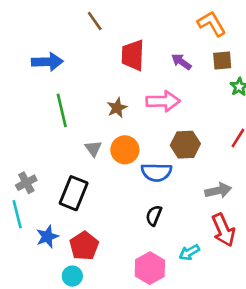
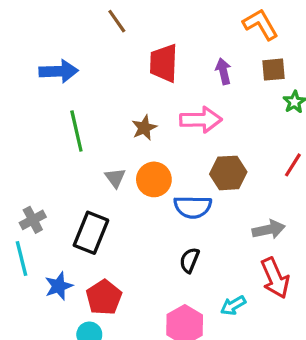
purple arrow: (181, 62) -> (223, 71), turned 42

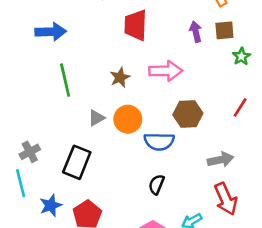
purple arrow: (223, 71) -> (196, 32), moved
gray triangle: (115, 178) -> (96, 118), turned 36

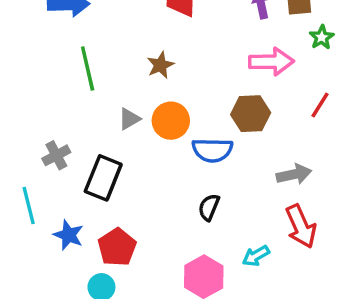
pink arrow: (166, 71) -> (271, 62), moved
gray cross: (30, 152) -> (56, 155), moved
blue star: (51, 205) -> (69, 235), turned -30

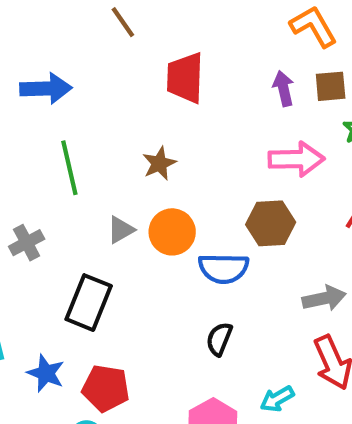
gray cross: (56, 155) -> (27, 243), moved
red pentagon: (117, 247) -> (106, 388), turned -30

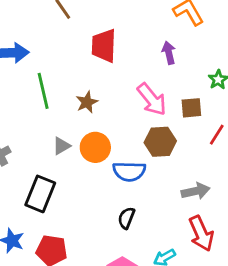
brown square: (331, 86) -> (191, 108), moved
pink arrow: (296, 159) -> (152, 99), moved, turned 52
green line: (69, 168) -> (43, 91), moved

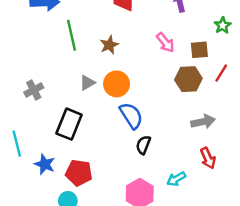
pink arrow: (152, 99) -> (165, 43), size x0.7
brown hexagon: (160, 142) -> (188, 79), moved
blue semicircle: (129, 171) -> (131, 116), moved, turned -124
red arrow: (201, 234) -> (208, 158), size x0.7

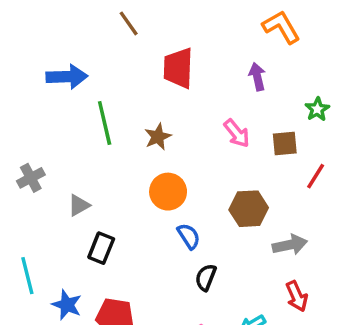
brown hexagon: (188, 79) -> (249, 209), moved
gray triangle: (87, 83) -> (79, 205), moved
gray cross: (34, 90) -> (31, 178), moved
blue semicircle: (131, 116) -> (189, 236), size x0.7
black rectangle: (69, 124) -> (101, 248), size x0.7

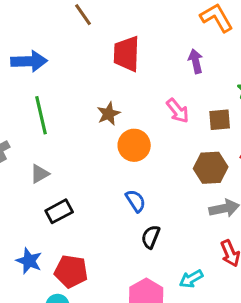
green line: (105, 123) -> (41, 115), moved
orange circle: (168, 192) -> (134, 145), moved
brown hexagon: (249, 209) -> (211, 168), moved
black rectangle: (101, 248) -> (59, 211), turned 40

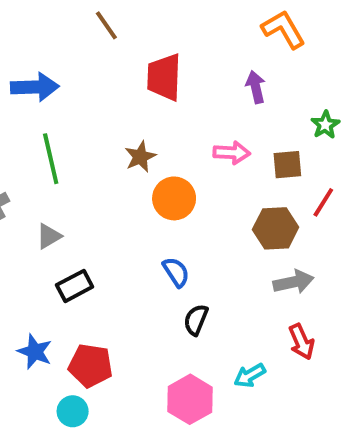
pink arrow: (178, 111) -> (232, 153), turned -48

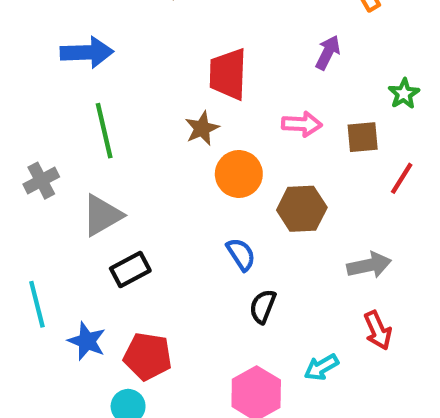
red trapezoid: (164, 77) -> (228, 74), moved
purple arrow: (256, 87) -> (328, 52), turned 40
brown hexagon: (276, 228) -> (302, 209), moved
gray triangle: (49, 236) -> (102, 215), size x1.5

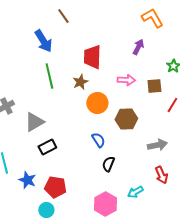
blue arrow: (87, 52) -> (43, 41), moved, turned 60
green line: (104, 131) -> (49, 76), moved

